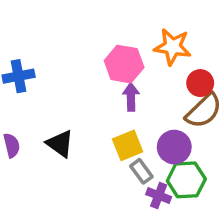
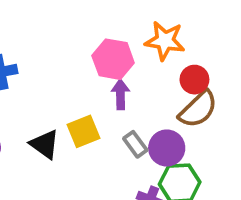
yellow square: (128, 145) -> (83, 131), moved
gray rectangle: (141, 171) -> (135, 144), moved

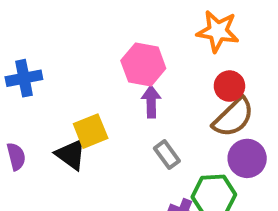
orange star: (165, 41) -> (218, 31), moved
yellow square: (83, 131) -> (91, 131), moved
purple circle: (167, 148) -> (247, 158), moved

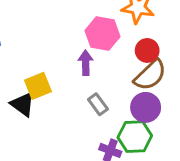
pink hexagon: (143, 64) -> (103, 34), moved
purple circle: (247, 158) -> (146, 107), moved

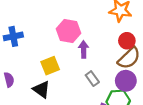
pink hexagon: (103, 34) -> (68, 31), moved
black triangle: (23, 104) -> (41, 89), moved

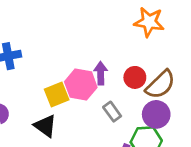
pink hexagon: (68, 31) -> (81, 85), moved
red circle: (127, 41) -> (135, 77), moved

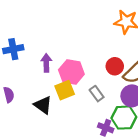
purple arrow: (101, 73) -> (46, 63), moved
yellow square: (57, 94) -> (65, 90), moved

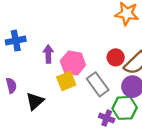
gray rectangle: (97, 94) -> (98, 84), size x1.5
black triangle: (43, 105) -> (35, 101), moved, turned 42

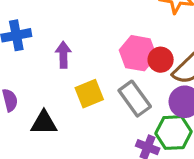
pink hexagon: (73, 63) -> (138, 53), moved
black triangle: (35, 101) -> (44, 123), turned 42

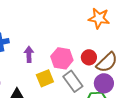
pink hexagon: (138, 53) -> (62, 58), moved

